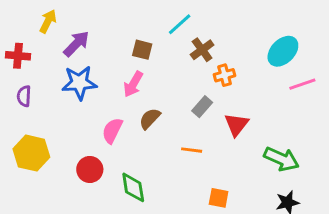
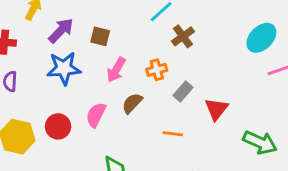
brown square: (142, 50) -> (100, 36), moved
orange cross: (225, 75) -> (157, 70), moved
red circle: (90, 169) -> (58, 126), moved

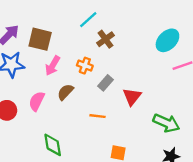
brown square: (100, 36) -> (40, 39), size x1.5
orange cross: (157, 70) -> (85, 66), turned 35

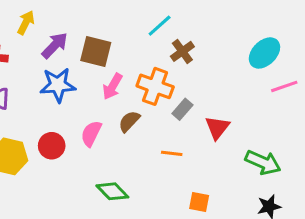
orange cross: (85, 66) -> (155, 86), size x1.6
green diamond: (53, 145) -> (112, 191), turned -35

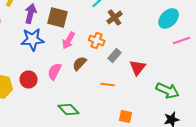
purple arrow: (55, 45) -> (31, 14), turned -30
orange cross: (155, 86) -> (97, 40), size x0.7

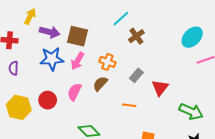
purple arrow: (31, 14) -> (50, 32), turned 90
pink arrow: (69, 40) -> (78, 61), moved
orange cross: (97, 40) -> (107, 62), moved

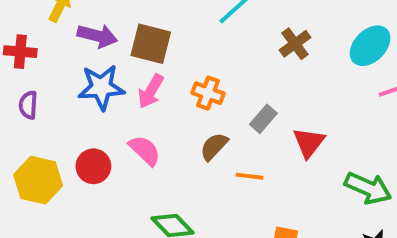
brown cross: (136, 36) -> (295, 44), moved
brown semicircle: (100, 84) -> (214, 147), moved
pink semicircle: (74, 92) -> (145, 150), turned 108

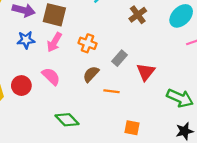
blue star: (101, 87) -> (26, 40), size x0.7

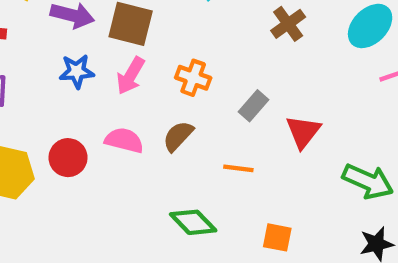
brown semicircle: (91, 74) -> (178, 136), moved
pink semicircle: (51, 76) -> (124, 140), turned -30
green diamond: (67, 120) -> (193, 222), moved

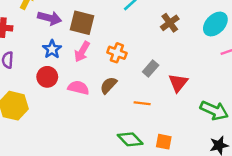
blue star: (77, 71) -> (52, 49), turned -30
red circle: (68, 158) -> (47, 77), moved
green diamond: (193, 222) -> (130, 139), moved

